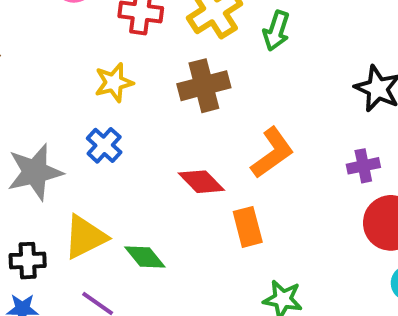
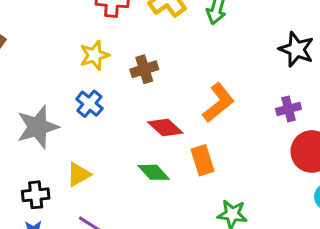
brown cross: (204, 86) -> (144, 69), moved, size x0.7
yellow triangle: (85, 237) -> (79, 174), size x0.7
green diamond: (145, 257) -> (154, 172), moved

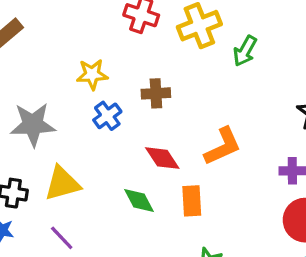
yellow star: (94, 55) -> (92, 74), moved
blue cross: (89, 104) -> (107, 116), moved
yellow triangle: (79, 174) -> (62, 183), size x1.4

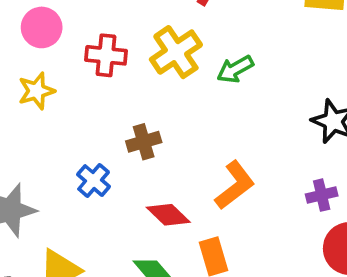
green arrow: (245, 51) -> (235, 69), turned 44
yellow star: (92, 74) -> (36, 91), moved

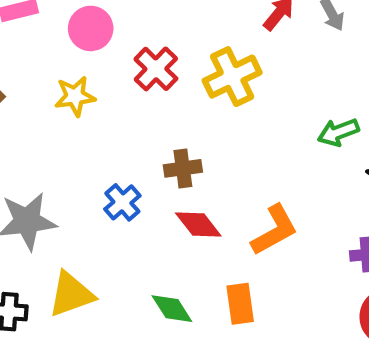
red cross: (106, 55) -> (156, 69), turned 30
green arrow: (235, 69) -> (338, 132), moved
red diamond: (168, 215) -> (198, 224), moved

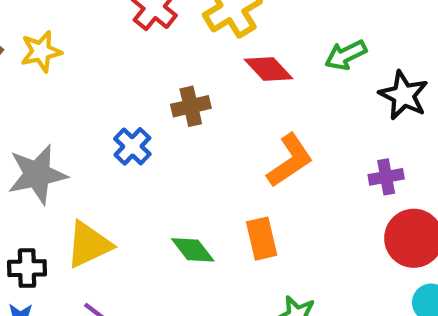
yellow star: (75, 96) -> (41, 51), moved
red diamond: (198, 224) -> (268, 69), moved

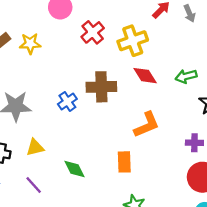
brown cross: (191, 106) -> (101, 87), size x1.5
yellow triangle: (89, 245) -> (35, 147), size x0.7
green diamond: (193, 250) -> (74, 169), moved

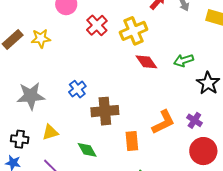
brown cross: (101, 87) -> (105, 111), moved
orange L-shape: (147, 125) -> (163, 122), moved
purple cross: (194, 143) -> (194, 120), turned 35

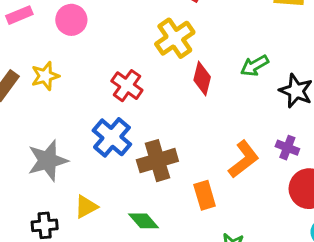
red cross: (97, 25) -> (127, 86), moved
red diamond: (146, 62) -> (202, 78), turned 60
blue cross: (77, 89) -> (112, 137), size x1.5

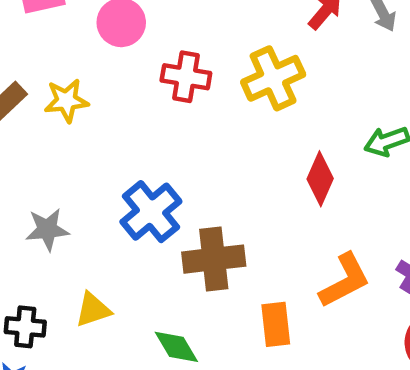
red diamond: (202, 78) -> (320, 179), moved
red cross: (127, 86) -> (186, 77), moved, turned -36
gray star: (48, 161) -> (47, 229), size x0.7

